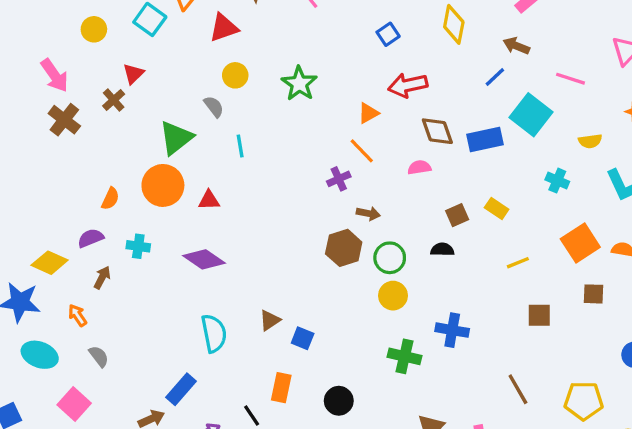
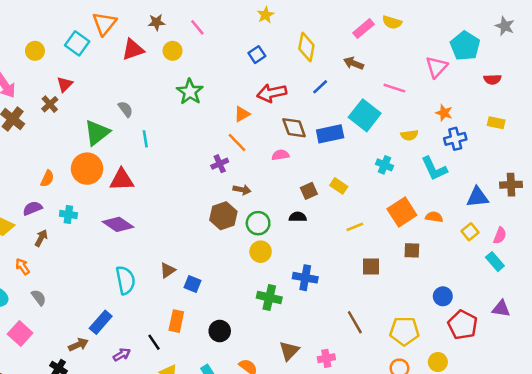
yellow circle: (235, 75) -> (173, 51), moved
blue line: (495, 77) -> (320, 87), moved
red triangle: (209, 200) -> (122, 180), size x1.5

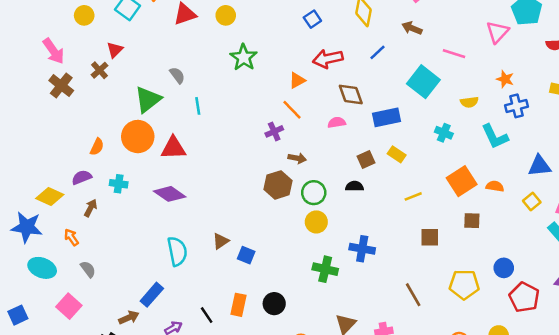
blue rectangle: (330, 134) -> (386, 117), moved
orange rectangle: (176, 321) -> (238, 305), moved
yellow pentagon: (404, 331) -> (464, 284), moved

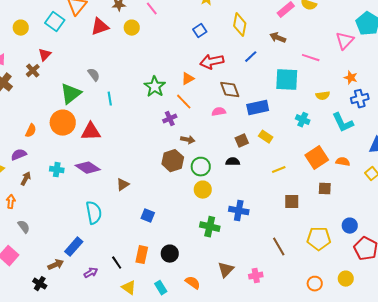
green star: (244, 57) -> (155, 87), moved
cyan square: (423, 82) -> (287, 80), turned -35
cyan cross: (119, 184) -> (57, 170), moved
orange arrow: (71, 237) -> (11, 202), turned 40
brown triangle: (221, 241) -> (123, 185), moved

